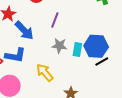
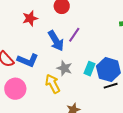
blue arrow: (24, 30) -> (56, 41), moved
gray star: (59, 46) -> (64, 68), moved

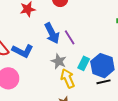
purple line: (74, 35) -> (70, 37), moved, turned -70
yellow arrow: (53, 84) -> (68, 78), moved

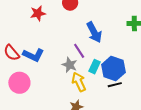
blue arrow: (52, 33) -> (94, 32), moved
purple line: (70, 37) -> (79, 51), moved

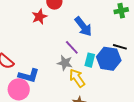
red star: (38, 13) -> (39, 17), moved
blue L-shape: (33, 55) -> (29, 76), moved
black line: (115, 85) -> (120, 47), moved, turned 40

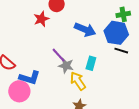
blue arrow: (83, 26) -> (85, 30), turned -30
purple line: (72, 47) -> (58, 55), moved
blue hexagon: (109, 59) -> (116, 33), moved

